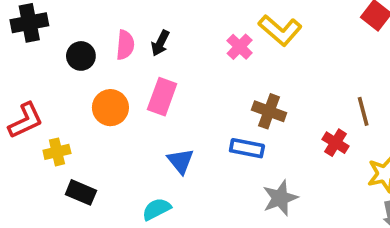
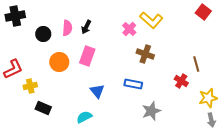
brown cross: (269, 111) -> (145, 54), moved

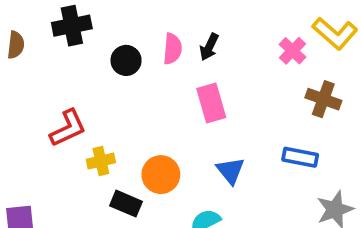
pink rectangle: (87, 56) -> (211, 103), turned -36
orange circle: (59, 62) -> (161, 175), moved

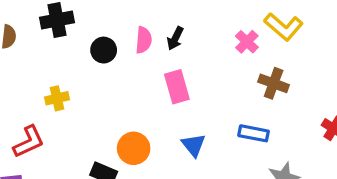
red L-shape: (68, 128) -> (29, 142), moved
yellow cross: (101, 161) -> (57, 98), moved

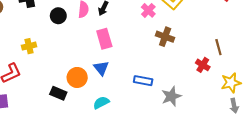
blue rectangle: (254, 133) -> (143, 81), moved
blue triangle: (194, 145) -> (101, 68), moved

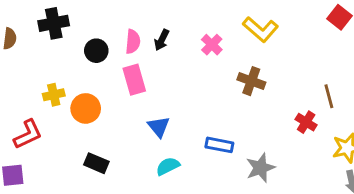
pink cross: (148, 10) -> (212, 45), moved
pink rectangle: (104, 39) -> (134, 80), moved
orange circle: (77, 77) -> (86, 108), moved
cyan semicircle: (101, 103) -> (168, 166), moved

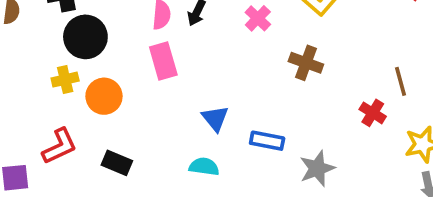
black circle: (96, 51) -> (85, 37), moved, size x1.5
blue triangle: (159, 127) -> (215, 118), moved
red L-shape: (28, 134) -> (60, 146), moved
cyan semicircle: (168, 166) -> (204, 167), turned 35

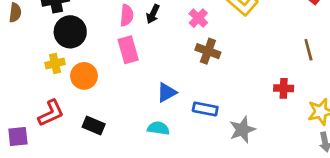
brown cross: (306, 63) -> (208, 51), moved
brown line: (400, 81) -> (308, 50), moved
red cross: (373, 113) -> (284, 88), turned -30
blue triangle: (215, 118) -> (167, 92), turned 40

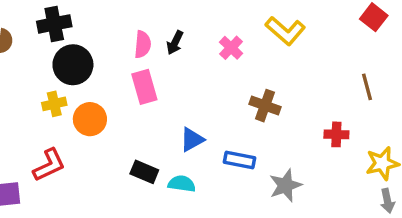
brown cross: (208, 51) -> (265, 106), moved
black rectangle: (94, 125) -> (144, 172), moved

